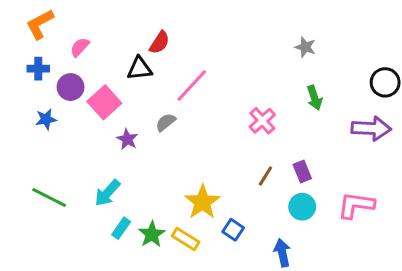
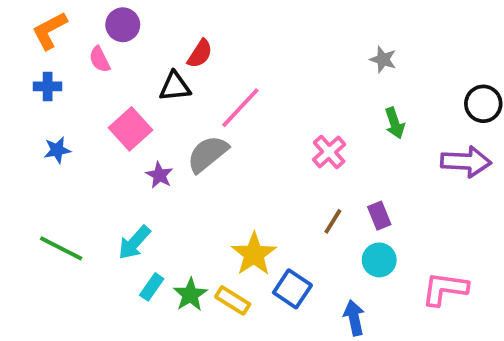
pink semicircle: (80, 47) -> (100, 59), turned -70
purple circle: (71, 87) -> (123, 25), moved
gray semicircle: (166, 122) -> (208, 154), size x1.6
pink L-shape: (356, 205) -> (445, 289), moved
blue square: (233, 230) -> (292, 289), size x1.4

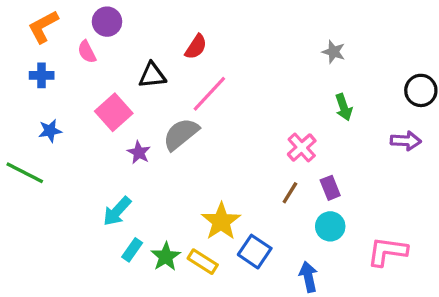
red semicircle: (200, 54) -> (196, 47), moved
pink cross: (329, 152) -> (302, 147), moved
purple arrow: (466, 162) -> (406, 141), size x0.7
green line: (61, 248) -> (25, 173), moved

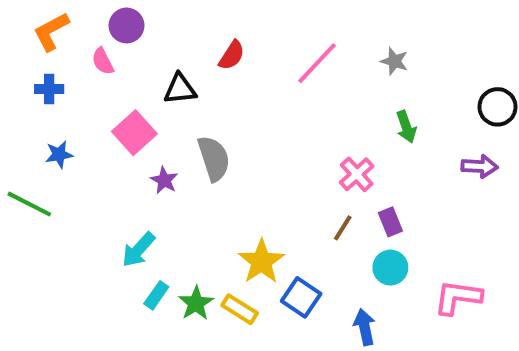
pink line: (209, 94) -> (317, 63), moved
gray semicircle: (181, 134) -> (214, 158), turned 111

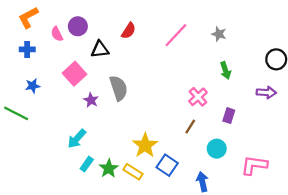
purple circle: (127, 26) -> (78, 26), moved
purple rectangle: (390, 222) -> (229, 116), moved, turned 40

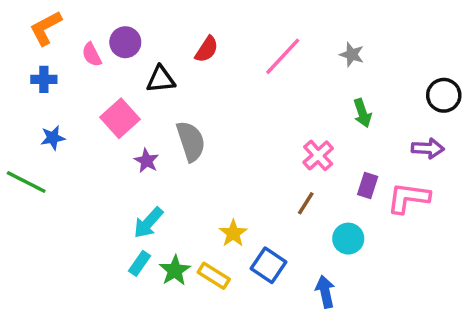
cyan arrow: (77, 139) -> (148, 223), moved
yellow star: (145, 145) -> (233, 233), size x0.7
pink L-shape: (254, 165) -> (408, 198), moved

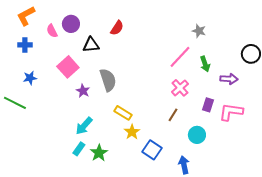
pink line: (283, 56) -> (180, 57), moved
purple arrow: (428, 148) -> (229, 79), moved
yellow rectangle: (214, 276) -> (123, 113), moved

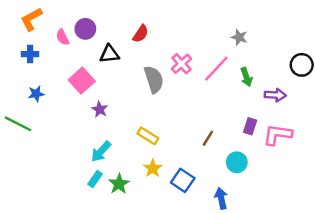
gray semicircle: (108, 80) -> (154, 79), moved
pink cross: (180, 88) -> (182, 64), moved
yellow star: (132, 132) -> (153, 168), moved

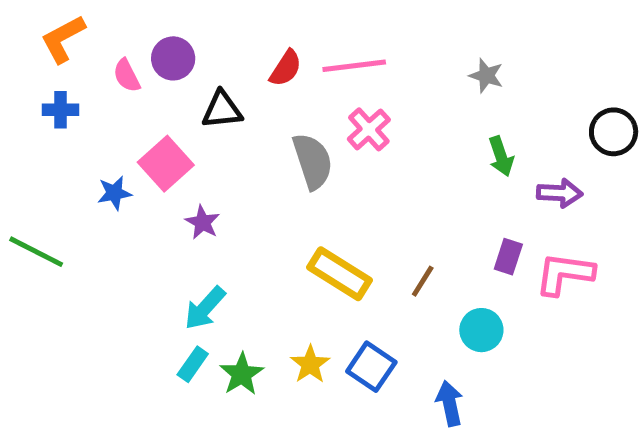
pink line: (216, 69) -> (354, 66), moved, turned 40
blue star: (36, 94) -> (114, 193), moved
yellow rectangle: (148, 136) -> (340, 274), moved, size x1.4
yellow star: (153, 168) -> (310, 364), moved

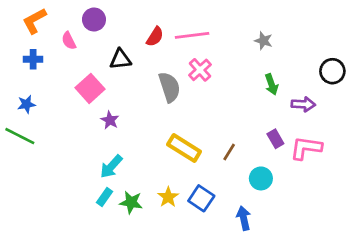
purple circle: (173, 58) -> (94, 20), moved
blue star: (114, 193) -> (26, 104), moved
purple rectangle: (508, 257) -> (275, 139), turned -48
green star: (242, 374) -> (131, 202), turned -30

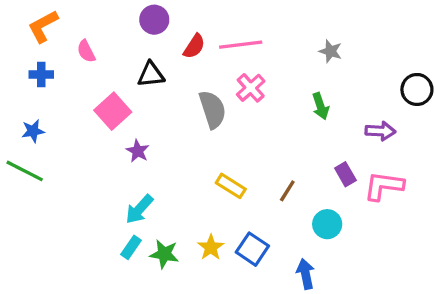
purple circle: (94, 20) -> (154, 20), moved
green arrow: (271, 84) -> (321, 106), moved
yellow rectangle: (184, 148) -> (231, 186), size x0.7

